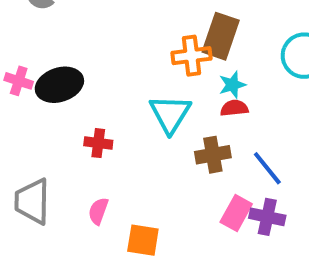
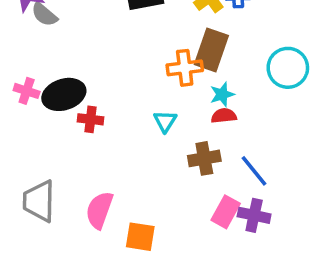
cyan triangle: (170, 114) -> (165, 121), size x0.6
red cross: (98, 143) -> (91, 119), moved
pink semicircle: (98, 211) -> (99, 210), size x1.5

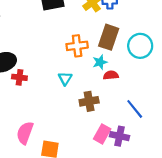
brown rectangle: (211, 50) -> (109, 37), moved
red semicircle: (224, 116) -> (111, 75), moved
blue line: (254, 171) -> (135, 109), moved

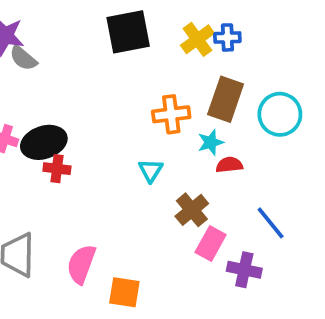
red cross: (19, 77) -> (57, 169), moved
brown cross: (89, 101) -> (192, 210), turned -30
pink rectangle: (102, 134) -> (211, 244), moved

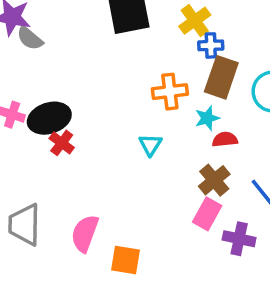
blue cross: (227, 37) -> (211, 45), moved
red cross: (57, 169) -> (62, 143), turned 30
brown cross: (192, 210) -> (214, 180), moved

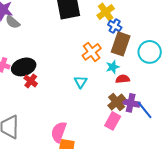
blue cross: (211, 45) -> (115, 26), turned 32
orange cross: (170, 92) -> (92, 52), turned -30
pink semicircle: (85, 233) -> (59, 132), moved
purple cross: (239, 239) -> (131, 103), moved

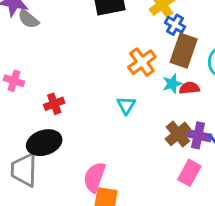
black ellipse: (24, 67) -> (44, 143), moved
red semicircle: (123, 79) -> (189, 88), moved
red cross: (31, 81) -> (54, 104), turned 32
pink rectangle: (113, 121) -> (189, 173), moved

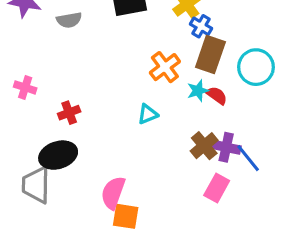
gray semicircle: (28, 19) -> (69, 20), moved, turned -50
red semicircle: (189, 88) -> (217, 95), turned 42
cyan triangle: (126, 105) -> (148, 114), turned 36

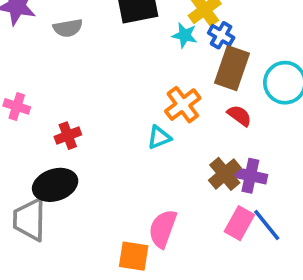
orange cross: (165, 67) -> (183, 105), moved
cyan star: (198, 91) -> (185, 35), moved, turned 30
blue line: (248, 158) -> (267, 225), moved
pink semicircle: (113, 193) -> (163, 229), moved

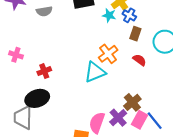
brown rectangle: (232, 68) -> (135, 34), size x0.6
cyan triangle: (159, 137) -> (95, 72), size x1.6
brown cross: (225, 174) -> (132, 102), moved
purple cross: (250, 176) -> (118, 118), moved, turned 36

